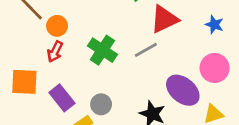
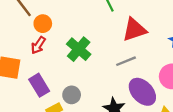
gray line: (146, 50) -> (126, 61), moved

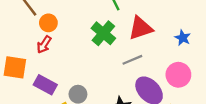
green cross: (79, 49) -> (103, 33), moved
purple rectangle: (39, 85) -> (45, 85), turned -30

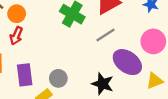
purple rectangle: (45, 85) -> (25, 75), turned 65

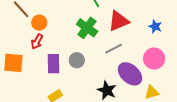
purple rectangle: (25, 75) -> (54, 64), moved
gray circle: (58, 78) -> (77, 60), moved

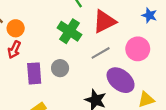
blue star: (155, 26) -> (149, 15), moved
pink circle: (154, 58) -> (138, 49), moved

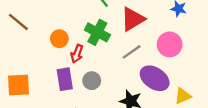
orange circle: (16, 28) -> (59, 39), moved
red arrow: (14, 50) -> (77, 54), moved
gray circle: (60, 68) -> (92, 81), moved

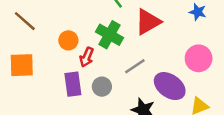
pink circle: (170, 44) -> (199, 58), moved
gray line: (132, 52) -> (135, 66), moved
orange square: (18, 85) -> (22, 65), moved

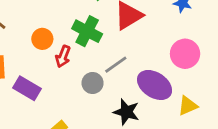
purple rectangle: (73, 84) -> (27, 88), moved, turned -50
gray circle: (102, 87) -> (93, 83), moved

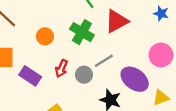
red arrow: (63, 56) -> (61, 68), moved

